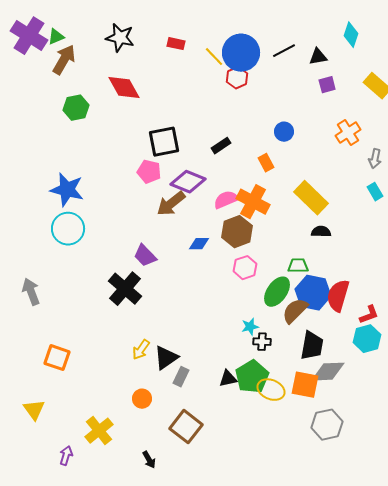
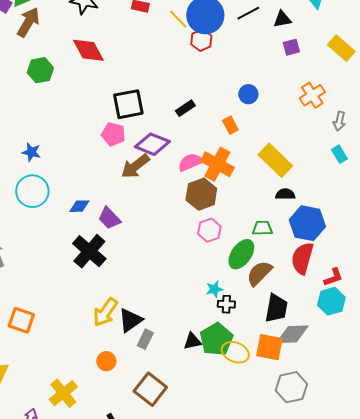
blue star: (67, 190) -> (31, 152), size x0.6
blue diamond: (199, 244) -> (79, 206), moved
blue hexagon: (313, 293) -> (307, 223), moved
yellow arrow: (141, 350) -> (105, 312), size x1.4

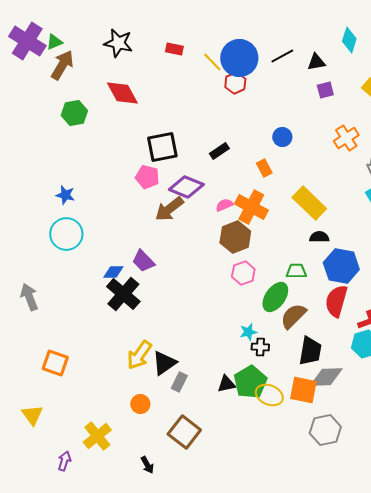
pink semicircle: (190, 162) -> (224, 205), size x0.7
blue diamond: (79, 206) -> (113, 272), moved

